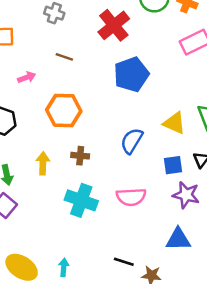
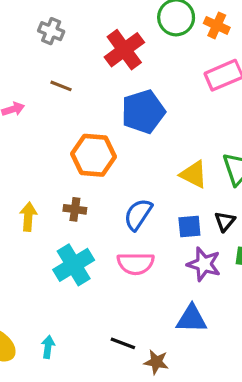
orange hexagon: (64, 110) -> (94, 155), moved
blue semicircle: (132, 141) -> (138, 214), moved
cyan cross: (81, 200) -> (74, 265), turned 36

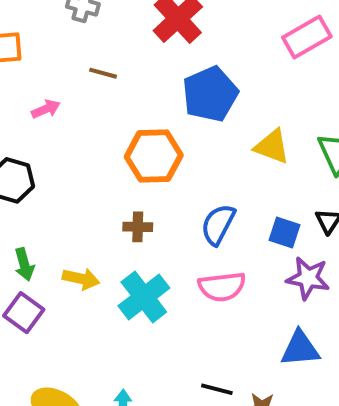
yellow triangle: (194, 174) -> (272, 147), moved
yellow arrow: (28, 217) -> (81, 279), moved, turned 104
blue square: (189, 226) -> (285, 233), turned 30

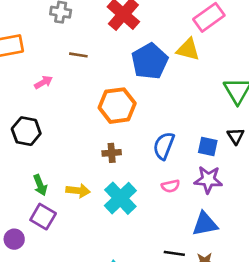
yellow triangle: (272, 147) -> (188, 49), moved
purple star: (308, 278) -> (208, 180), moved
pink semicircle: (222, 287) -> (171, 186), size x0.6
blue triangle: (300, 349) -> (205, 224), moved

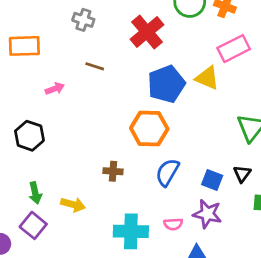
orange hexagon: (117, 106) -> (149, 128), moved
pink semicircle: (171, 186) -> (173, 224), moved
cyan cross: (120, 198) -> (131, 231), moved, turned 36

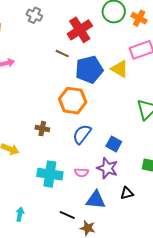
brown line: (95, 66) -> (62, 54), moved
black triangle: (242, 174) -> (127, 193), moved, turned 32

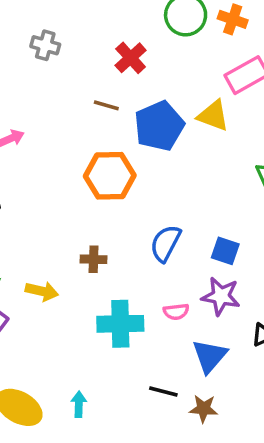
red cross: (80, 30) -> (131, 58), size x0.7
orange hexagon: (73, 101) -> (110, 176), moved
brown cross: (42, 129) -> (94, 259), moved
blue triangle: (96, 200) -> (210, 356), turned -45

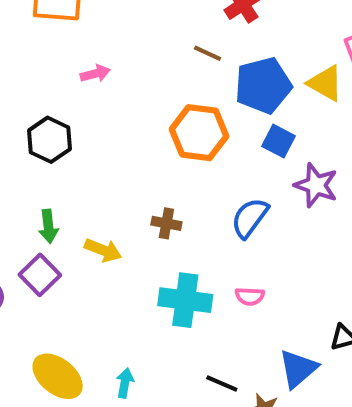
blue square: (225, 251) -> (278, 141), moved
purple star: (221, 296) -> (316, 185), moved
blue triangle: (210, 356) -> (298, 369), moved

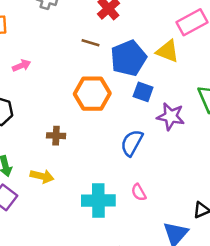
brown cross: (166, 223) -> (56, 136), moved
pink semicircle: (250, 296) -> (139, 192), turned 66

